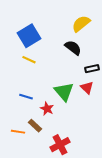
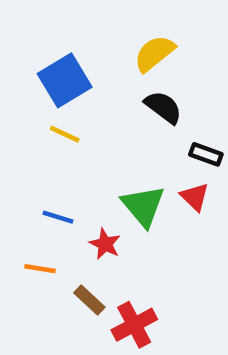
yellow semicircle: (81, 24) -> (154, 53), moved
black rectangle: (92, 69) -> (206, 154), turned 32
brown rectangle: (35, 126) -> (89, 300), moved
orange line: (18, 132) -> (40, 269), moved

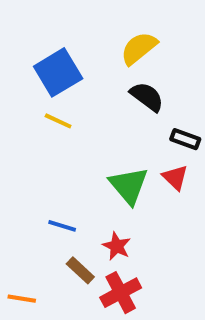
blue line: (58, 217) -> (62, 226), moved
red star: (105, 244) -> (117, 246), moved
orange line: (40, 269) -> (22, 299), moved

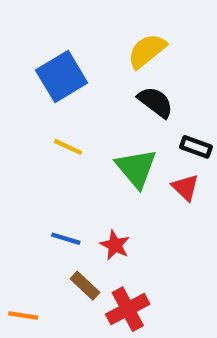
yellow line: (58, 121) -> (68, 147), moved
green triangle: (129, 186) -> (136, 168), moved
red star: (117, 246) -> (115, 245), moved

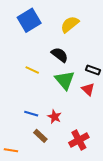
blue square: (62, 76) -> (29, 20), moved
black semicircle: (155, 102) -> (60, 55), moved
red cross: (128, 309) -> (79, 140), moved

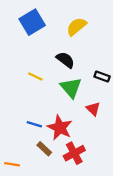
red triangle: (88, 89) -> (93, 109), moved
red star: (55, 117) -> (60, 128), size x1.6
red cross: (79, 140) -> (74, 153), moved

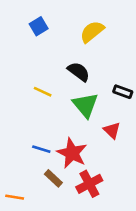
blue square: (32, 22) -> (39, 26), size x0.6

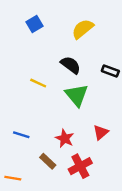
black rectangle: (123, 92) -> (110, 71), moved
red triangle: (112, 130) -> (101, 132), moved, turned 35
blue line: (41, 149) -> (21, 135), moved
red star: (72, 153) -> (65, 138), size x0.7

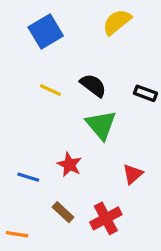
blue square: (35, 24) -> (46, 31), size x1.5
yellow semicircle: (83, 29) -> (117, 22), moved
yellow line: (38, 83) -> (50, 90), moved
red star: (65, 138) -> (69, 165), moved

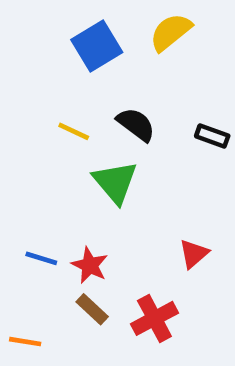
blue square: (46, 31) -> (97, 46), moved
green triangle: (101, 125) -> (115, 182), moved
red star: (69, 165) -> (90, 265), moved

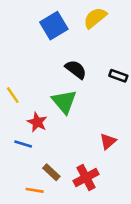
yellow line: (74, 131) -> (13, 95), moved, turned 30
red star: (90, 265) -> (37, 122), moved
orange line: (25, 342) -> (35, 190), moved

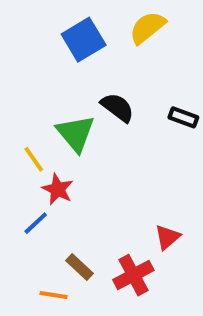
yellow line: (13, 95) -> (34, 159), moved
green triangle: (64, 102) -> (76, 133), moved
red triangle: (108, 141) -> (167, 237), moved
blue line: (23, 144) -> (36, 223), turned -60

